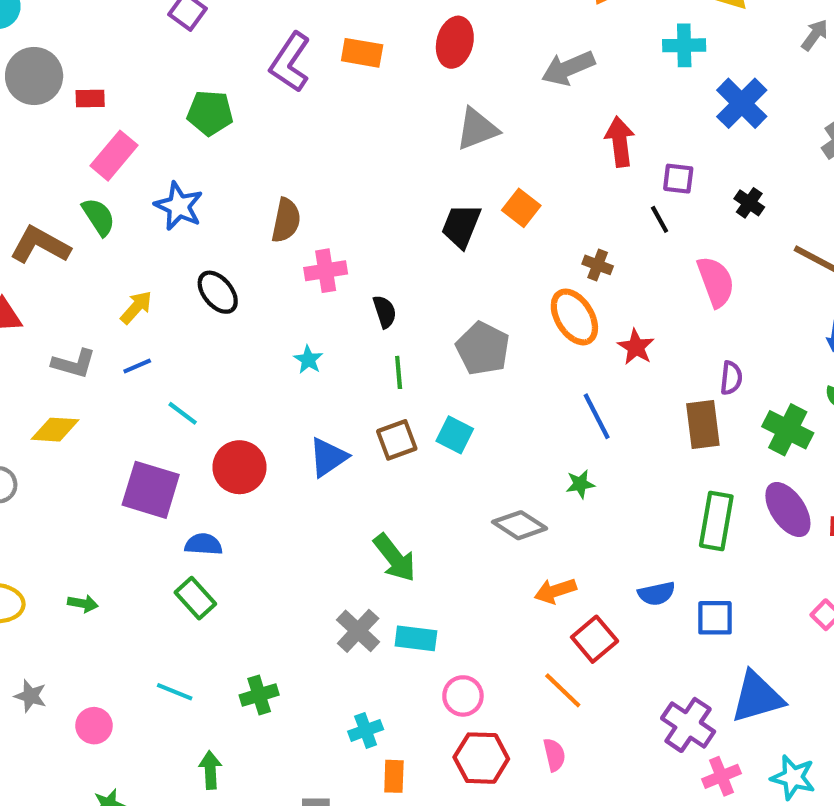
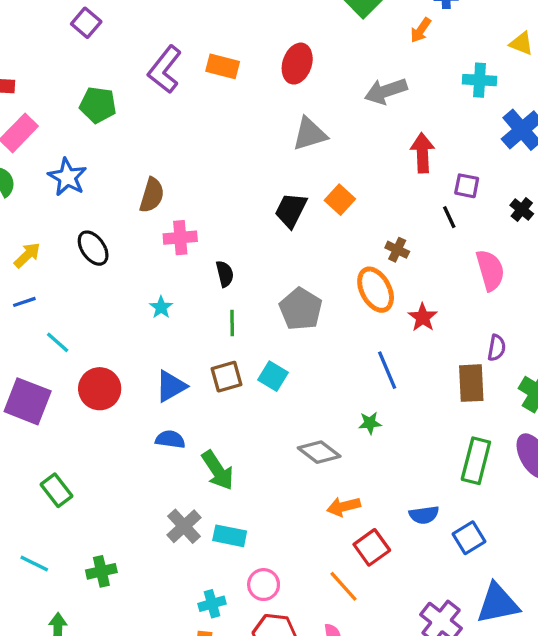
blue semicircle: (204, 544) -> (170, 439), moved
blue square: (715, 618) -> (469, 538), turned -36
cyan cross: (366, 730) -> (212, 604), moved

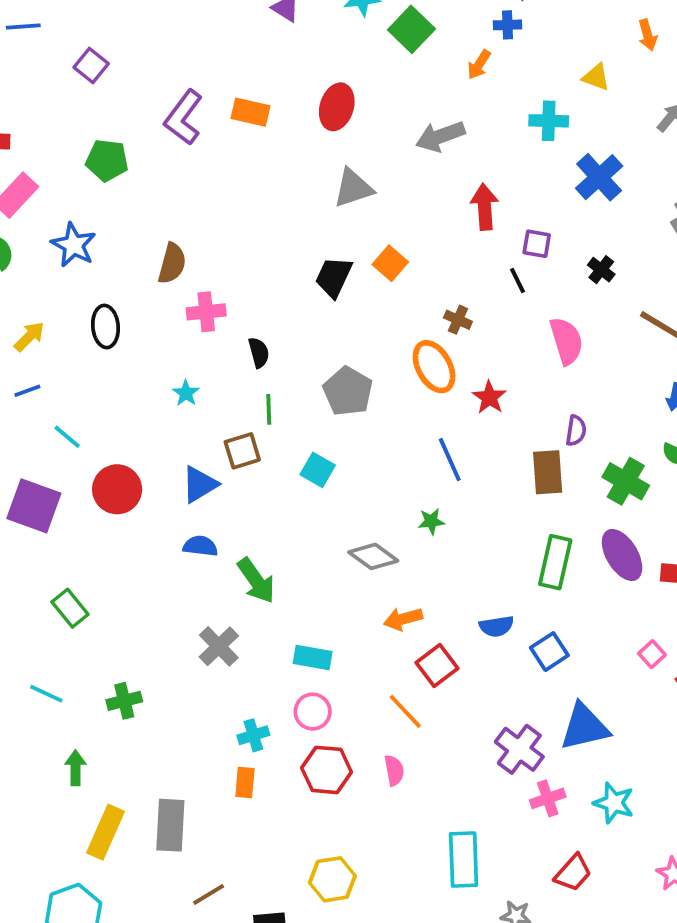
black ellipse: (93, 248) -> (105, 326), turned 32
brown square: (227, 377) -> (242, 451), moved
cyan rectangle: (230, 536) -> (313, 658), moved

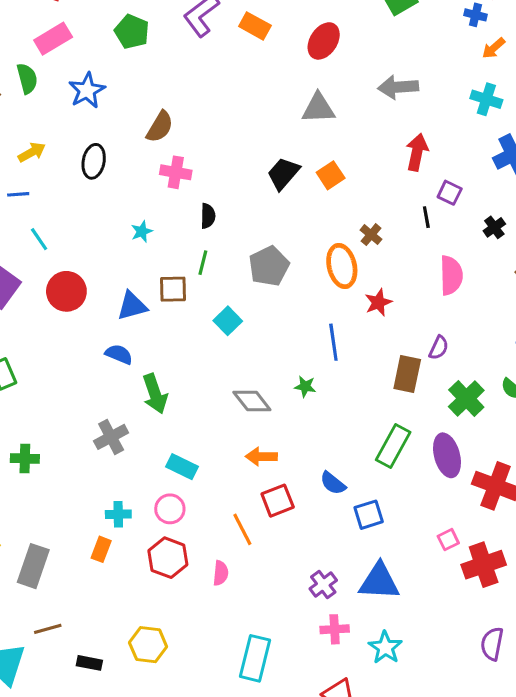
orange arrow: (479, 65) -> (494, 48), moved
blue semicircle: (497, 626) -> (333, 483), turned 32
purple cross: (519, 749) -> (323, 585), size x0.7

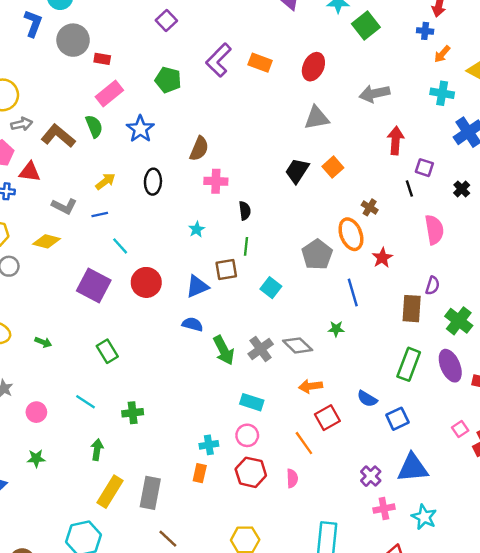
gray pentagon: (269, 266) -> (317, 255), moved
gray cross: (111, 437) -> (261, 349), moved
brown line: (48, 629) -> (168, 539), turned 66

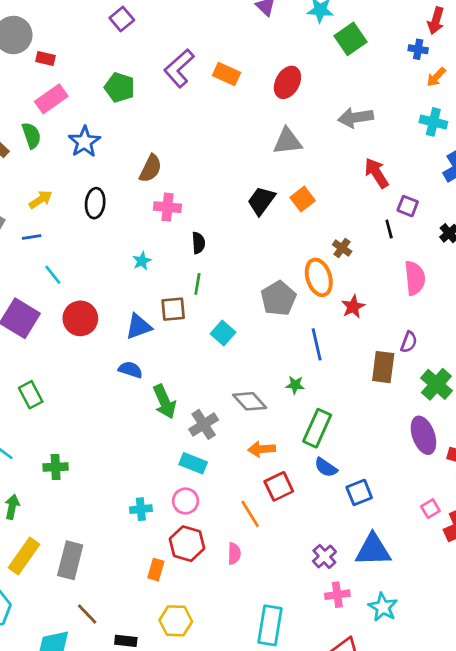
red arrow: (395, 141) -> (376, 173), turned -40
gray cross: (261, 349) -> (204, 424), moved
green rectangle: (409, 364) -> (317, 428), moved
orange rectangle: (200, 473) -> (156, 570), moved

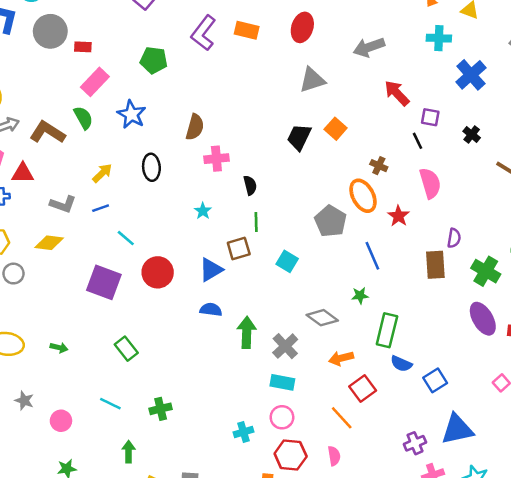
pink semicircle: (415, 278) -> (430, 183), moved
green arrow: (165, 402) -> (247, 332), turned -144
purple cross: (324, 556) -> (415, 443), turned 30

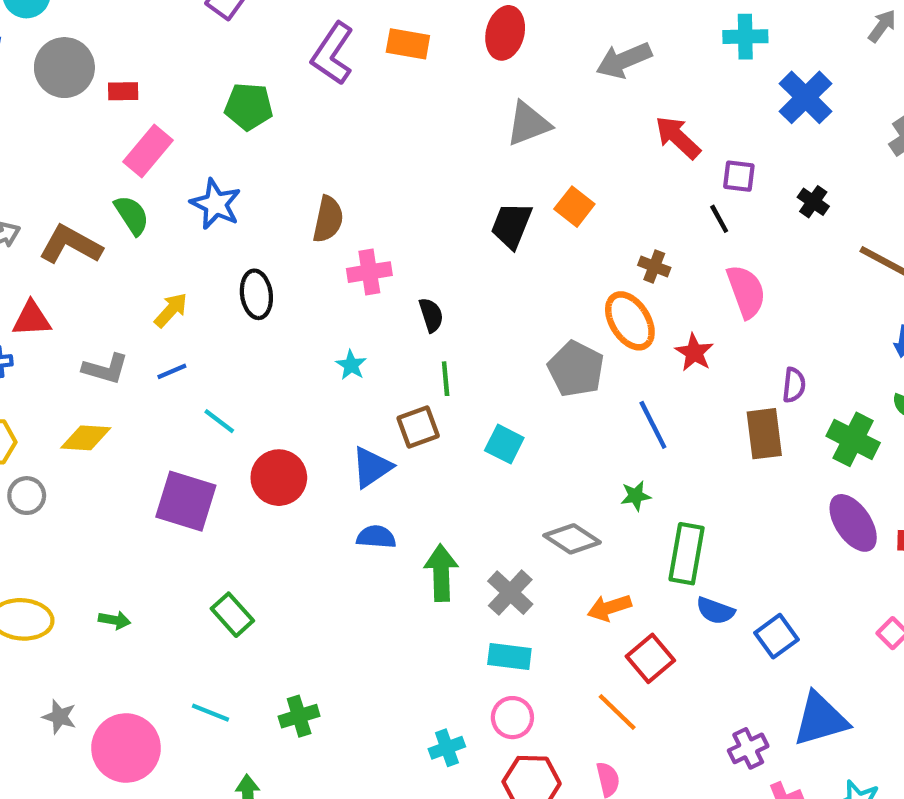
pink circle: (61, 421) -> (126, 748), size x1.8

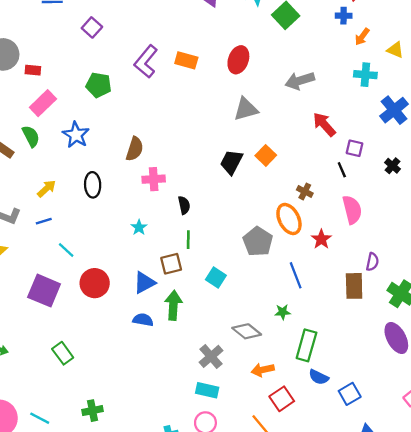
green arrow: (441, 573) -> (173, 305), moved
cyan line: (211, 713) -> (40, 418), moved

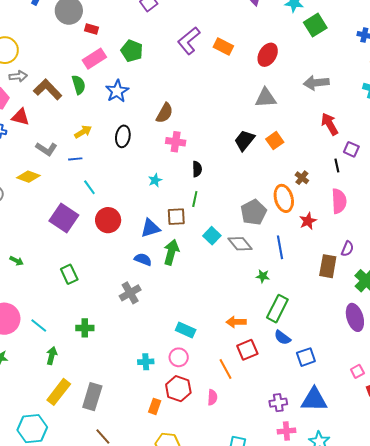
green pentagon: (99, 85) -> (132, 51), moved
gray diamond: (247, 331) -> (240, 244), moved
gray cross: (211, 356) -> (130, 293), moved

